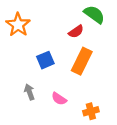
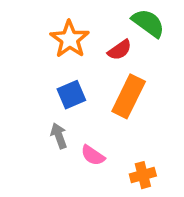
orange star: (18, 25) -> (70, 39), moved
gray arrow: (29, 92) -> (59, 136), moved

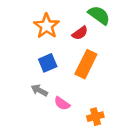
gray arrow: (59, 136) -> (39, 90), turned -42

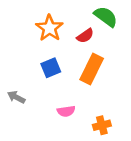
gray arrow: (39, 90) -> (16, 97), moved
pink semicircle: (62, 103) -> (66, 111), turned -42

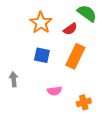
blue square: (51, 68) -> (42, 55), turned 35
gray arrow: (16, 97) -> (14, 79), turned 56

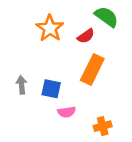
blue square: (42, 55) -> (51, 89), moved
gray arrow: (14, 79) -> (22, 85), moved

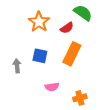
blue square: (51, 89) -> (40, 56), moved

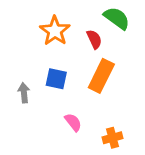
red semicircle: (67, 28) -> (94, 39), turned -80
pink semicircle: (52, 87) -> (73, 122), turned -120

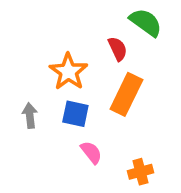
orange star: (55, 31) -> (68, 72), moved
blue square: (56, 79) -> (75, 114), moved

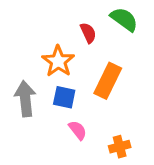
red semicircle: (118, 49) -> (88, 33), moved
gray arrow: (30, 116) -> (25, 99), size x1.6

